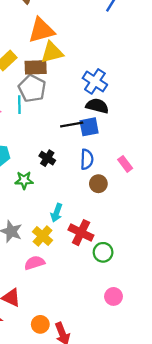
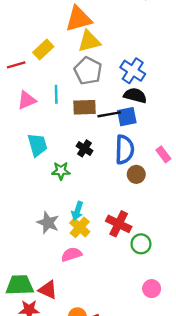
brown rectangle: (36, 67) -> (84, 107), moved
gray pentagon: (32, 88) -> (88, 71), moved
blue semicircle: (87, 159) -> (124, 150), size x1.4
cyan arrow: (57, 213) -> (77, 211), moved

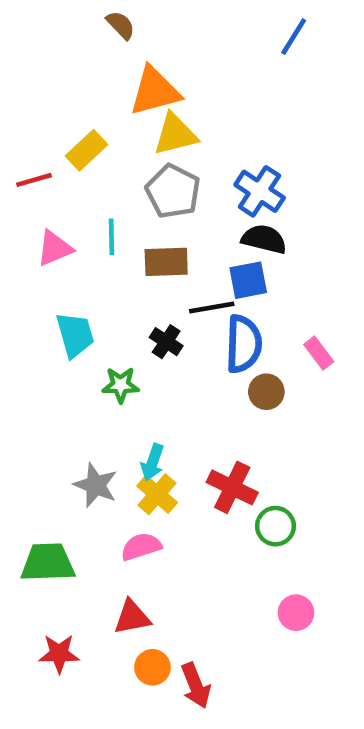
black line: (109, 114) -> (212, 307), moved
green trapezoid: (20, 285) -> (48, 563), moved
red triangle: (48, 290) -> (132, 617), moved, turned -36

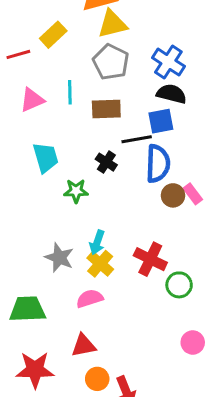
pink rectangle: (319, 353) -> (193, 194), moved
red star: (59, 654) -> (35, 370), size x1.4

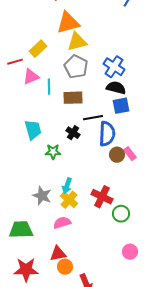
pink triangle: (32, 100) -> (31, 77), moved
blue square: (161, 121) -> (121, 106), moved
orange circle: (97, 379) -> (65, 267), moved

